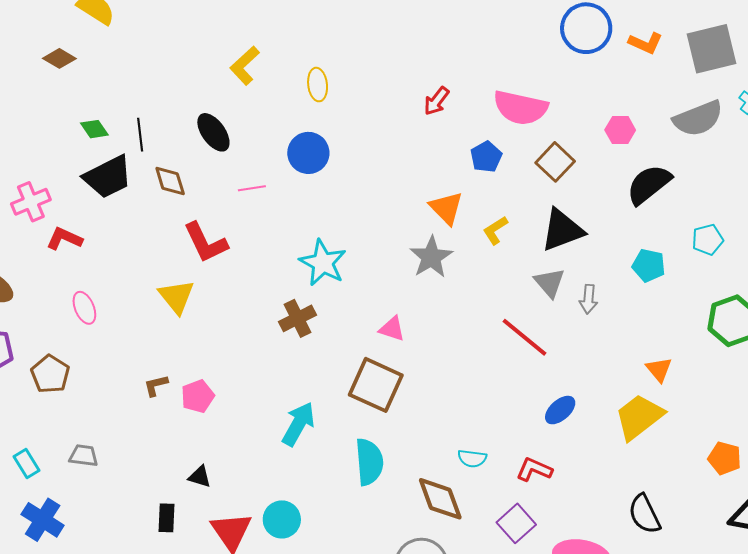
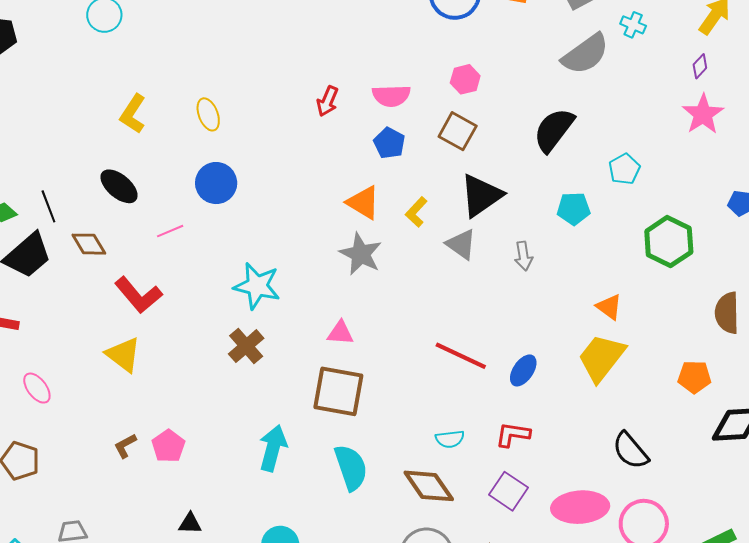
pink semicircle: (520, 108) -> (391, 96), moved, size x0.7
pink hexagon: (620, 130) -> (465, 79), moved
gray triangle: (550, 283) -> (461, 244), moved
red line: (524, 337) -> (461, 356), moved

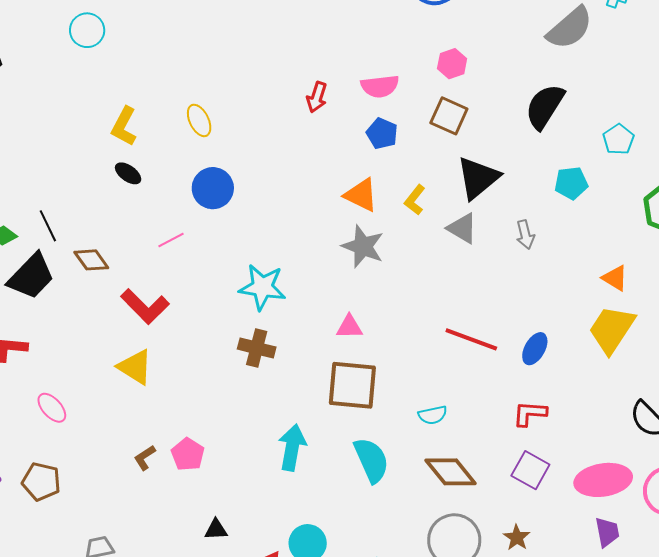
black ellipse: (119, 186) -> (128, 173), moved, size x0.7
brown cross: (246, 346) -> (257, 348), turned -30
cyan semicircle: (450, 439) -> (433, 415), moved

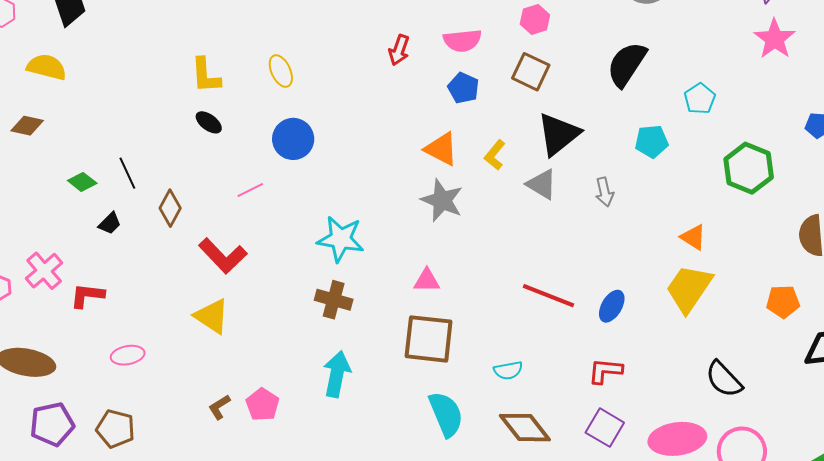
yellow L-shape: (124, 126) -> (206, 75), turned -33
brown diamond: (91, 260) -> (170, 208), turned 63
black trapezoid: (31, 276) -> (110, 223), size x0.5
pink ellipse: (52, 408) -> (128, 355), turned -60
cyan arrow: (292, 447) -> (337, 374), moved

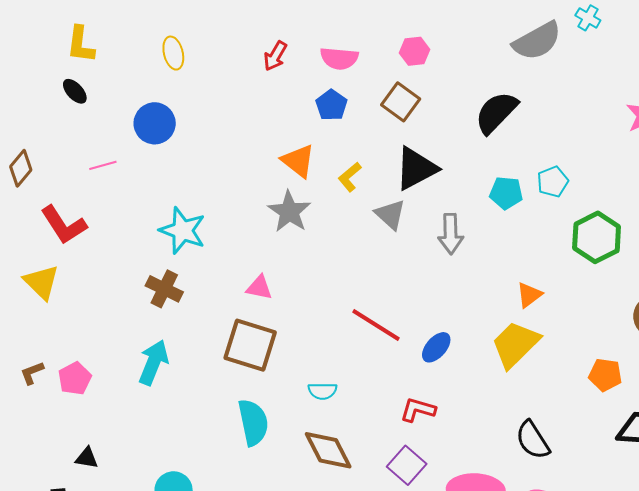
yellow ellipse: (281, 71) -> (173, 53), moved
cyan pentagon: (700, 99) -> (553, 182), moved
gray arrow: (605, 192) -> (451, 234), size x1.4
orange triangle: (693, 237) -> (529, 295), turned 40

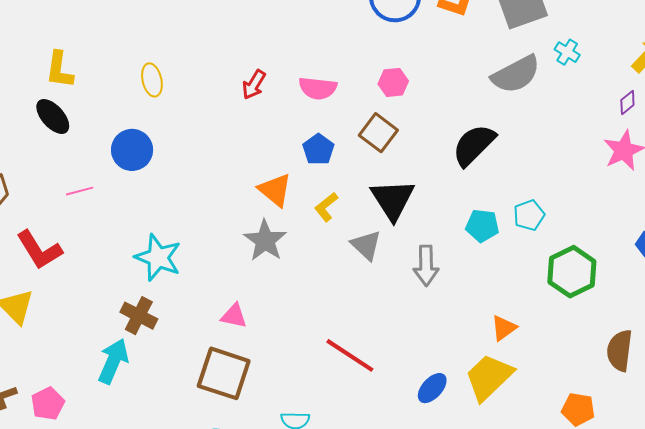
black ellipse: (75, 91) -> (53, 116), size x1.4
blue pentagon: (331, 105) -> (318, 149), moved
black triangle: (416, 168) -> (393, 200), turned -36
blue ellipse: (436, 347) -> (432, 388), moved
cyan arrow: (153, 362) -> (113, 361), moved

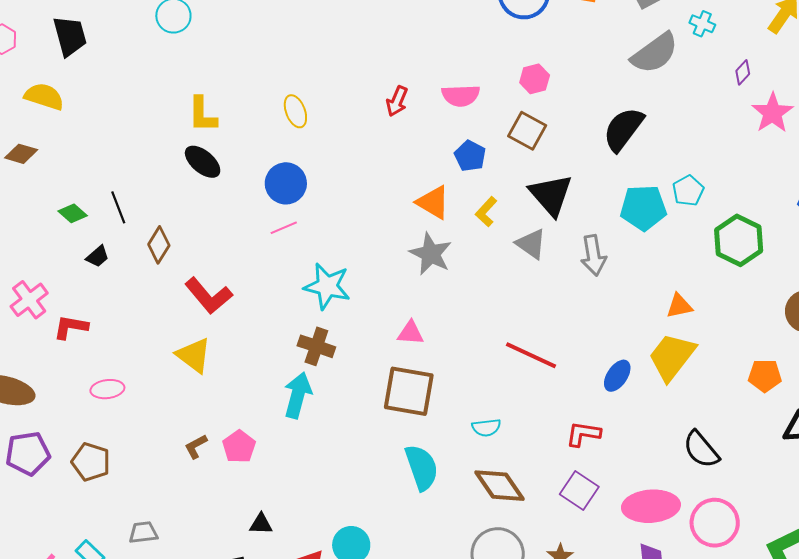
purple diamond: (627, 103) -> (743, 72), moved
pink line: (80, 191) -> (284, 228), moved
cyan pentagon: (482, 226) -> (643, 208), size x1.4
orange triangle: (504, 328) -> (679, 306), turned 32

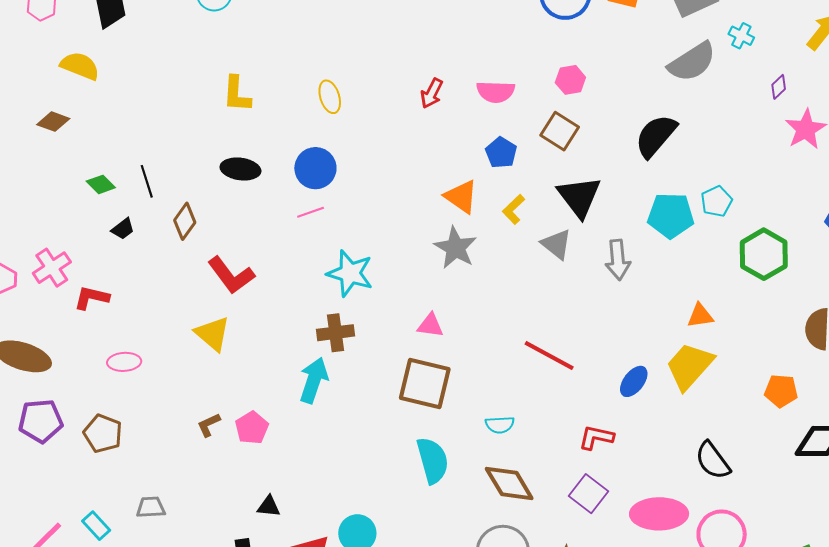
black ellipse: (203, 162) -> (240, 169), moved, turned -36
brown cross: (316, 346) -> (335, 333), turned -30

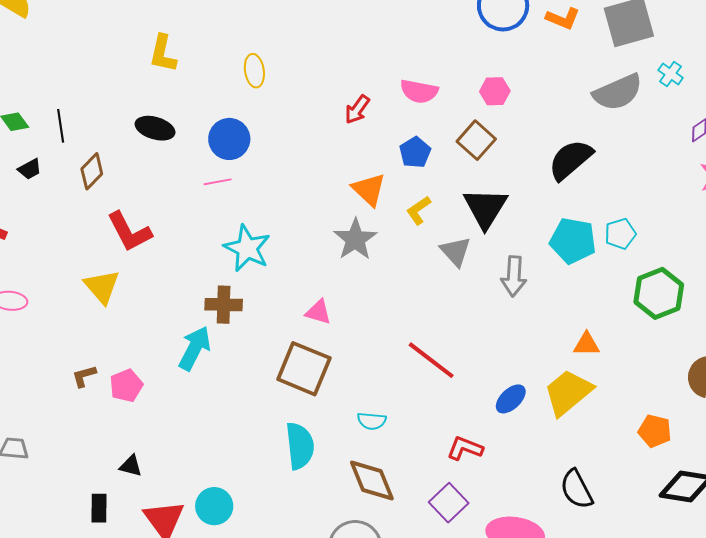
red arrow: (432, 93) -> (357, 109), moved

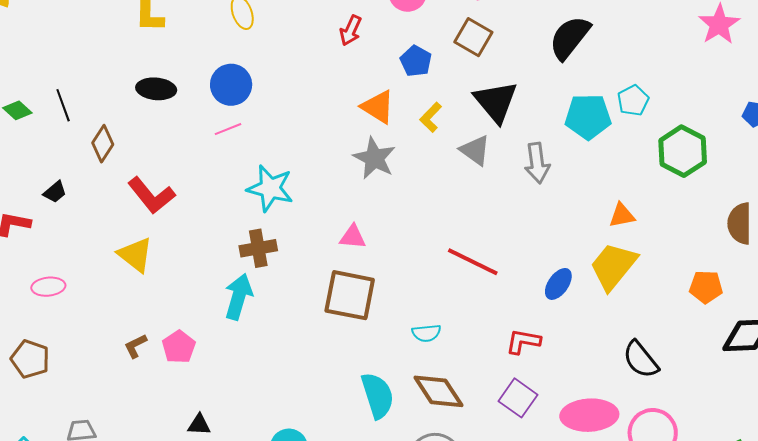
black trapezoid: (30, 169) -> (55, 192), moved
cyan semicircle: (300, 446) -> (378, 395), moved

